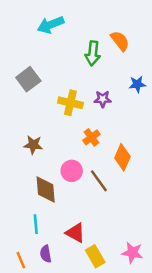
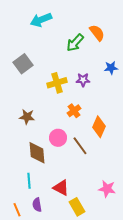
green arrow: (93, 53) -> (75, 43), turned 36
yellow cross: (70, 103) -> (57, 83), turned -30
pink star: (132, 253) -> (107, 189), moved

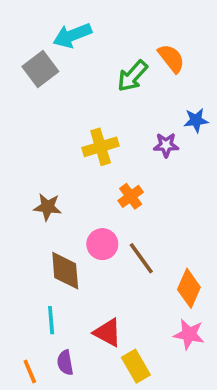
gray square: (23, 64) -> (40, 69), moved
purple star: (83, 80) -> (166, 145), moved
orange diamond: (99, 127) -> (189, 288), moved

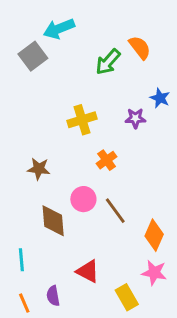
blue star: (196, 120) -> (160, 98), turned 30
cyan line: (51, 320) -> (21, 260), moved
yellow rectangle: (136, 366) -> (127, 297), moved

